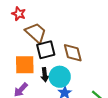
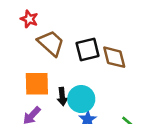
black square: (46, 50) -> (88, 50), moved
brown diamond: (73, 53) -> (114, 57), moved

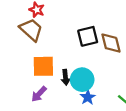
brown trapezoid: (51, 43) -> (31, 30), moved

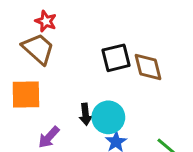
orange square: (43, 66) -> (26, 94), moved

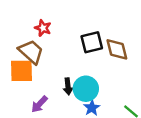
red star: (46, 21) -> (43, 28), moved
brown trapezoid: (38, 49) -> (31, 52), moved

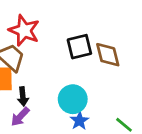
red star: (43, 28) -> (24, 30), size x1.6
black arrow: (68, 86) -> (23, 97), moved

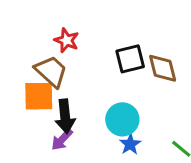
red star: (24, 30) -> (67, 40), size x0.7
black arrow: (23, 97) -> (65, 116), size x1.5

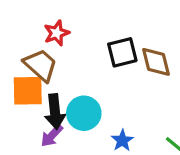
red star: (67, 40) -> (57, 33), turned 30
cyan circle: (122, 119) -> (84, 113), moved

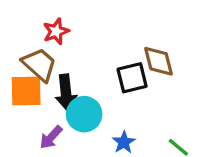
black square: (122, 52) -> (132, 78), moved
black arrow: (55, 112) -> (66, 93), moved

